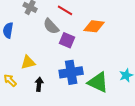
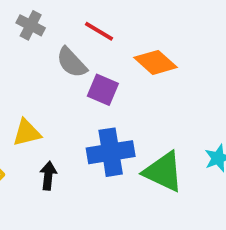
orange diamond: (94, 26) -> (156, 62), turned 35

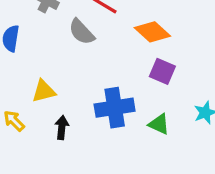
purple square: (103, 90) -> (162, 71), moved
green triangle: (163, 172) -> (159, 124), size x0.6

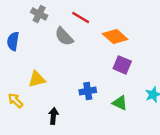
blue cross: (115, 108) -> (88, 91), size x0.6
black arrow: (62, 127) -> (53, 116), moved

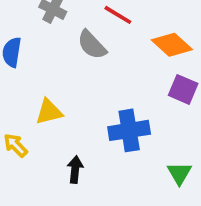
blue cross: (88, 91) -> (129, 130), size x1.5
green triangle: (120, 103) -> (179, 173), moved, turned 35

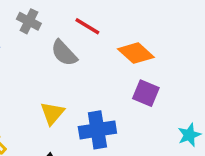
yellow triangle: (49, 112) -> (52, 113), moved, turned -36

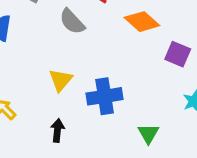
purple square: (146, 93) -> (178, 54), moved

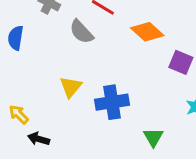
black arrow: (57, 130) -> (39, 139), moved, turned -80

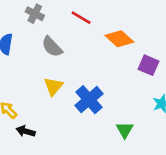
gray semicircle: (81, 32) -> (52, 47), moved
blue cross: (112, 102) -> (89, 100), turned -32

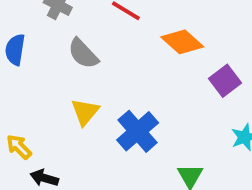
purple square: (148, 65) -> (225, 81), turned 30

